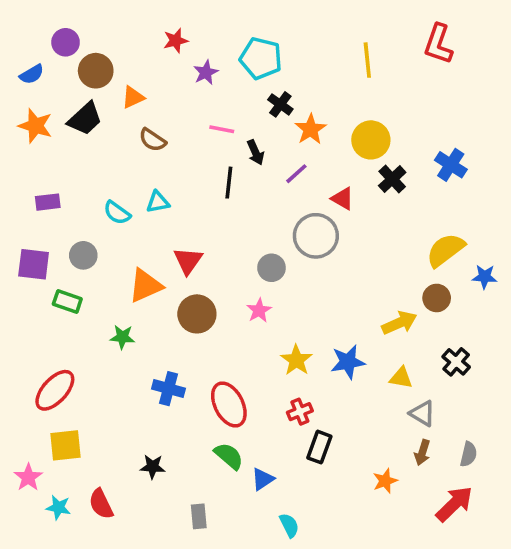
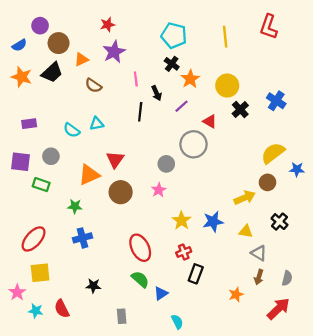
cyan pentagon: (261, 58) -> (174, 35), moved
purple star: (206, 72) -> (114, 52), moved, size x1.5
pink line: (222, 129) -> (136, 79), turned 72
blue cross: (169, 389) -> (82, 238), moved, turned -30

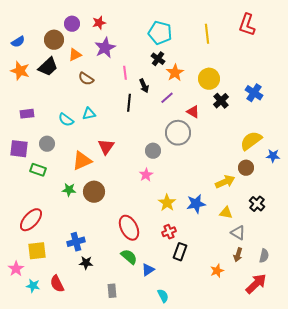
purple circle: (40, 26) -> (72, 24), moved
brown circle: (121, 192) -> (94, 192), moved
blue cross: (82, 238) -> (76, 242), moved

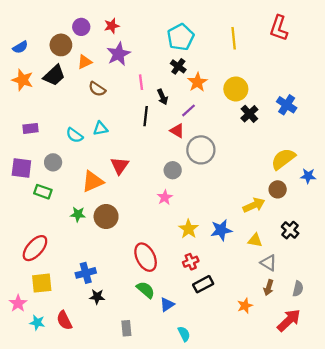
cyan pentagon: (160, 33) -> (181, 37), turned 30
red triangle: (193, 112) -> (177, 131), moved
black rectangle: (180, 252) -> (203, 284), turned 42

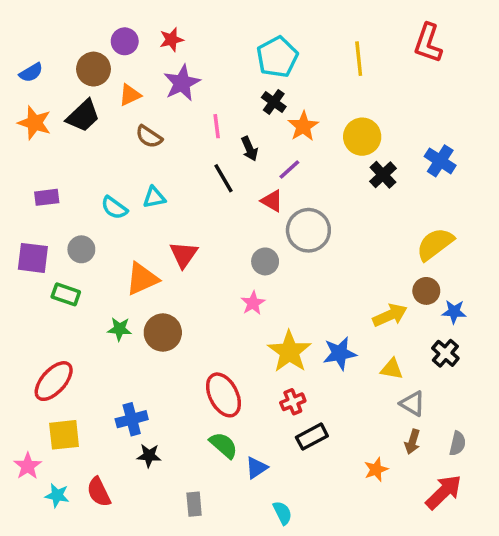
black line: (146, 116) -> (223, 178), turned -36
blue star: (308, 176) -> (454, 312), moved
yellow star: (188, 229) -> (289, 352), size x1.4

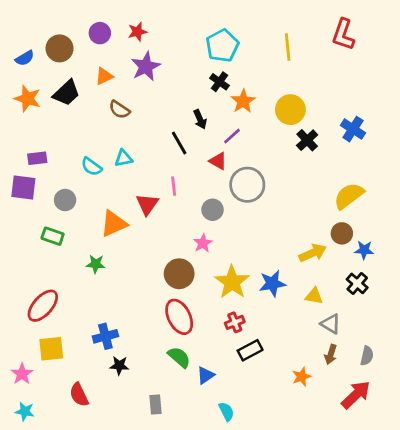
brown circle: (93, 69) -> (60, 48), moved
pink line: (217, 126) -> (174, 186), moved
purple square: (33, 258) -> (23, 187), moved
brown circle: (163, 333) -> (179, 274), moved
cyan star: (57, 495) -> (25, 411), moved

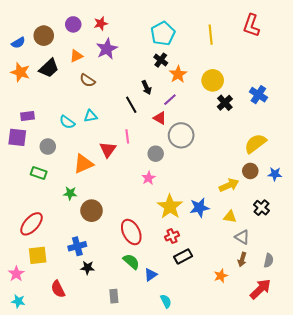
blue star: (364, 250) -> (275, 174), moved
brown circle: (179, 274) -> (92, 211), moved

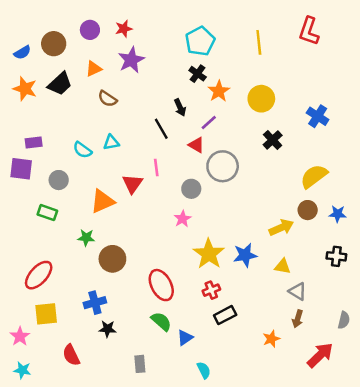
black cross: (225, 103) -> (273, 140), moved
black cross: (261, 208) -> (336, 256), moved, turned -35
gray semicircle: (269, 261) -> (344, 320), moved

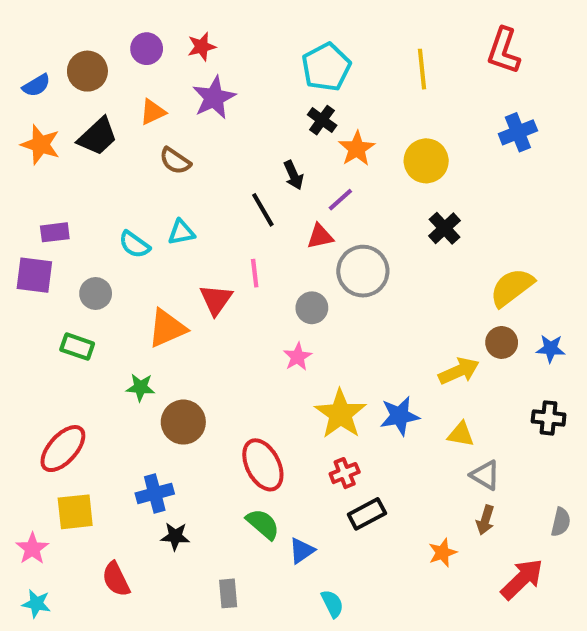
blue cross: (318, 116) -> (518, 132), moved, turned 35
red triangle: (196, 145) -> (320, 236), turned -42

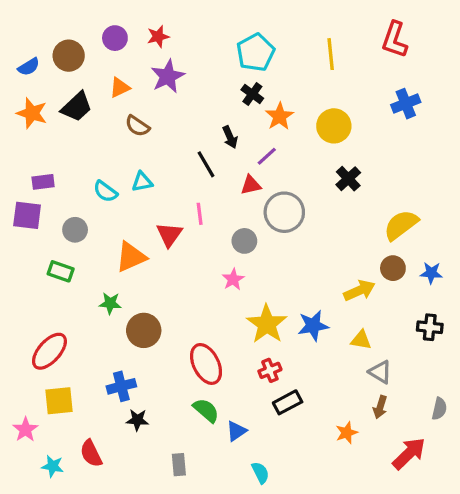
cyan star: (36, 604) -> (53, 466), moved

